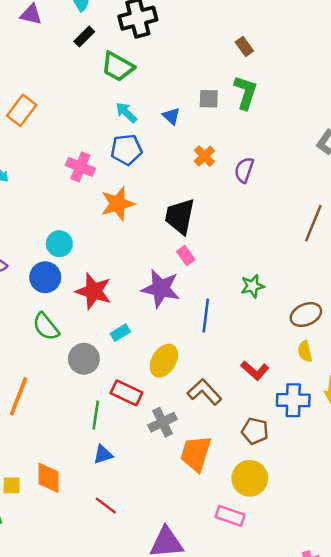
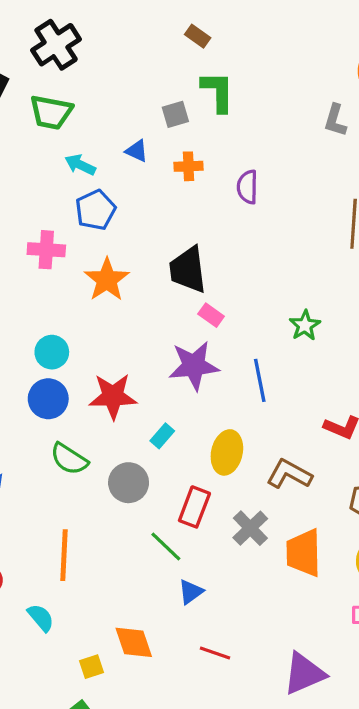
orange cross: (204, 156) -> (189, 166), moved, turned -30
red rectangle: (127, 393) -> (194, 507), turned -76
green line: (96, 415) -> (166, 547), turned -36

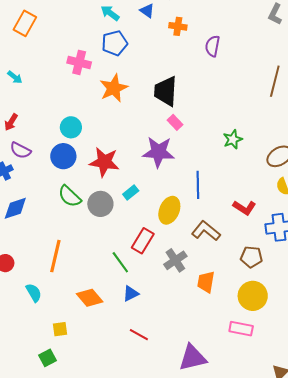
blue line: (260, 380) -> (198, 185), moved
gray circle: (129, 483) -> (100, 204), moved
orange trapezoid: (304, 553) -> (206, 282), size x0.7
orange diamond: (134, 642) -> (90, 298), moved, turned -32

